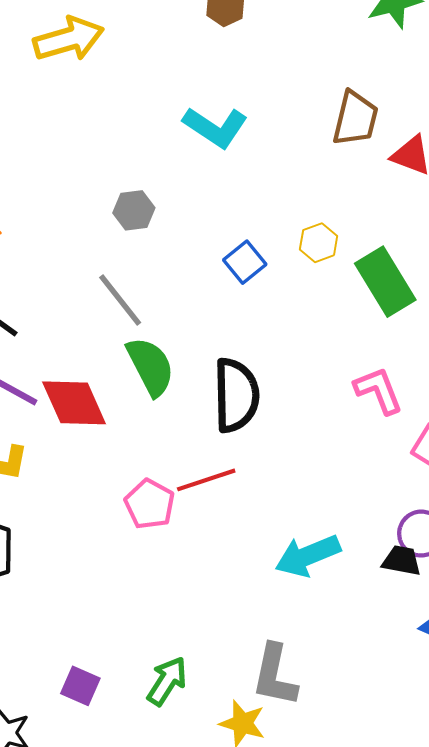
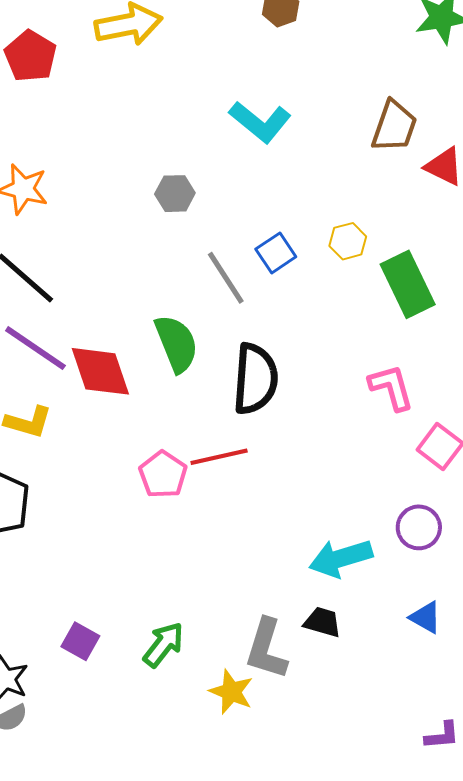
gray line: (120, 300) -> (226, 278), moved
cyan arrow: (308, 556) -> (341, 558), moved
black trapezoid: (402, 561) -> (322, 622), moved

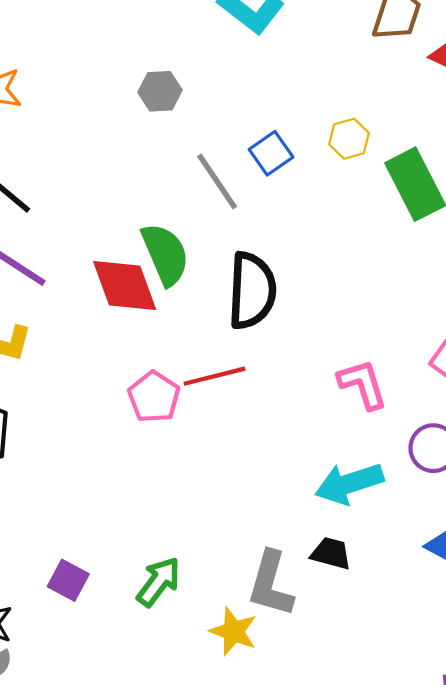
red diamond: (100, 371) -> (125, 285), moved
pink L-shape: (391, 387) -> (362, 384), moved

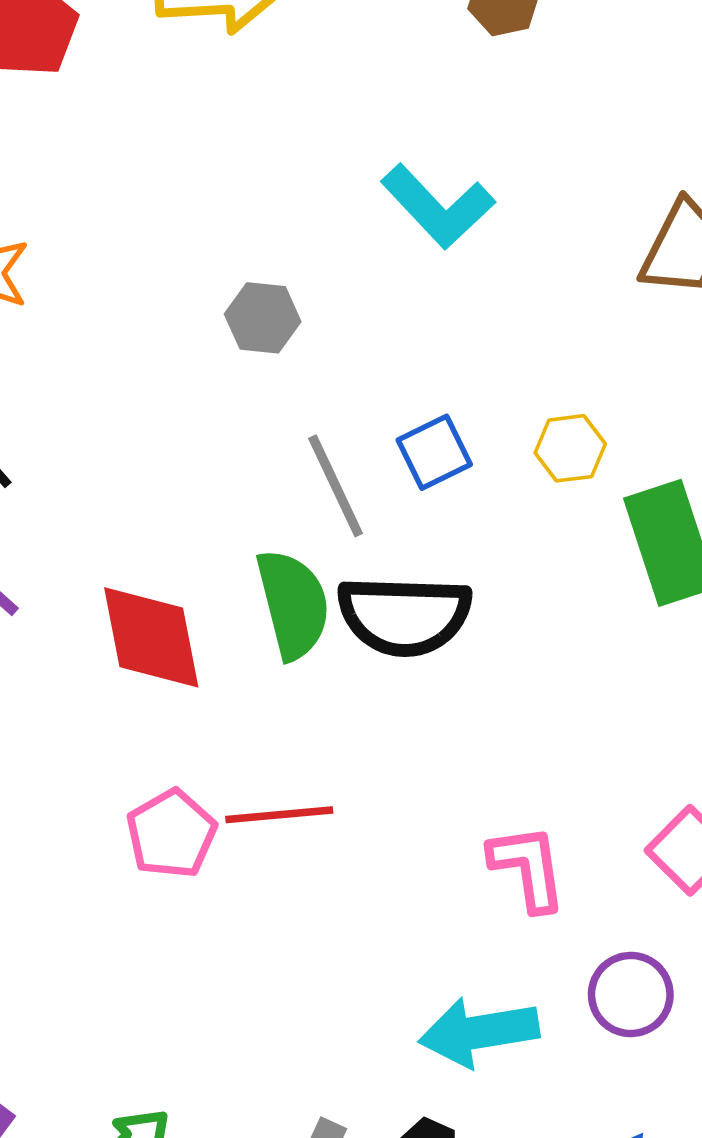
green semicircle: (165, 254) -> (293, 604), moved
black semicircle: (252, 291) -> (404, 616), moved, turned 80

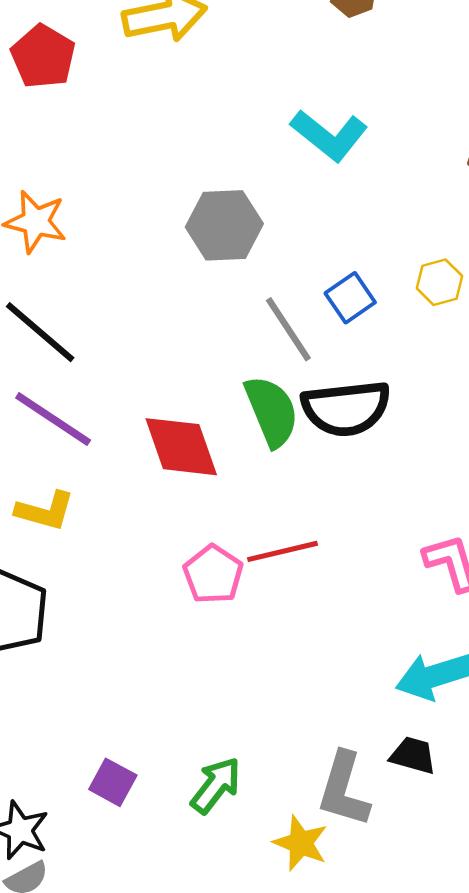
gray hexagon: (263, 318) -> (224, 225), size x1.5

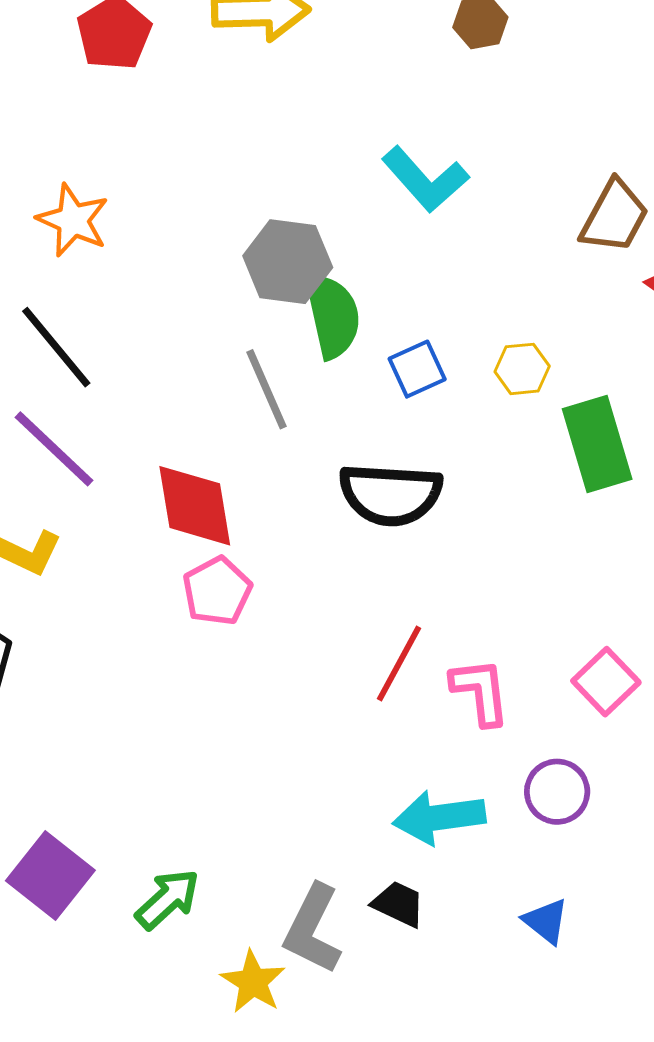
gray line: (288, 329) -> (267, 389), moved
green semicircle: (272, 411) -> (333, 316), moved
red line: (282, 551) -> (399, 663), moved, turned -58
pink pentagon: (213, 574) -> (217, 591), moved
purple square: (113, 782) -> (50, 875), size x1.5

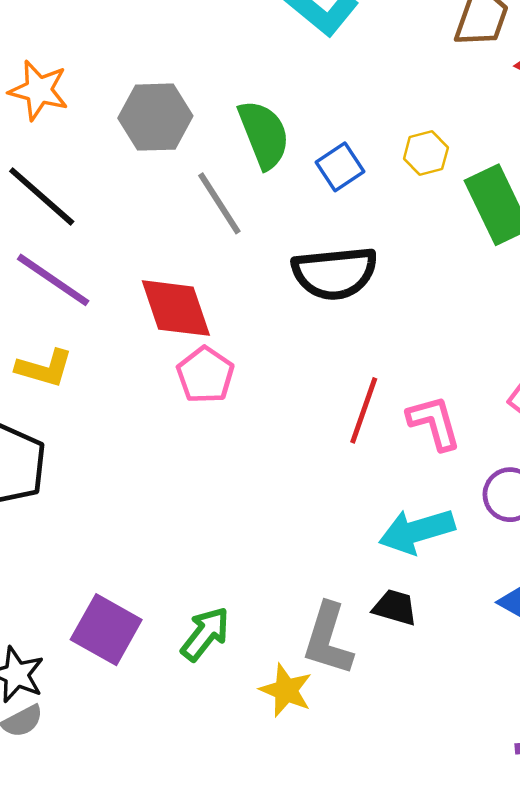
gray hexagon: (288, 262) -> (155, 117), moved

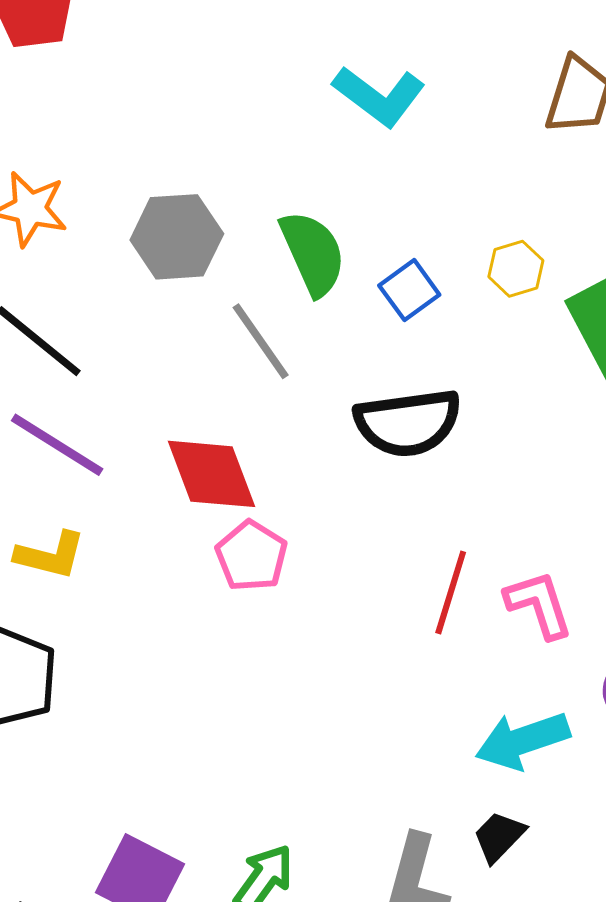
black trapezoid: (395, 607) -> (499, 837), turned -60

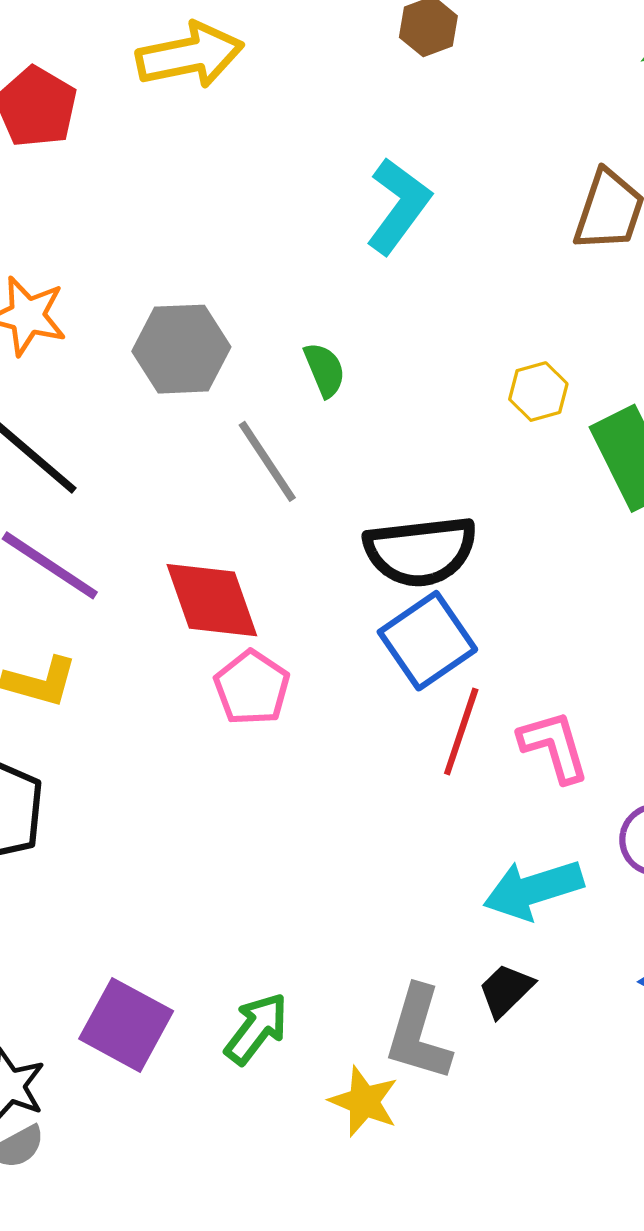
cyan L-shape: (379, 96) -> (398, 206), turned -92
green semicircle: (313, 253) -> (325, 370), size x0.6
blue square: (409, 290) -> (427, 641), moved, size x1.5

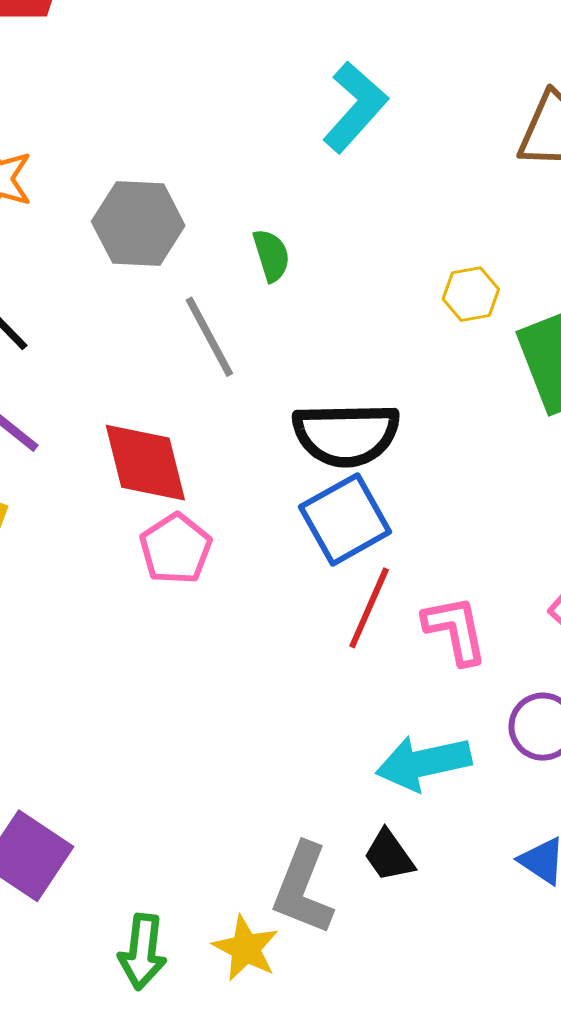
black trapezoid: (506, 990) -> (389, 856), turned -86
green arrow: (256, 1029) -> (142, 952), moved, turned 144

